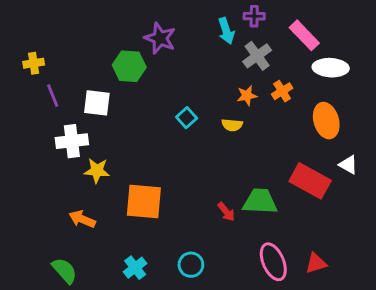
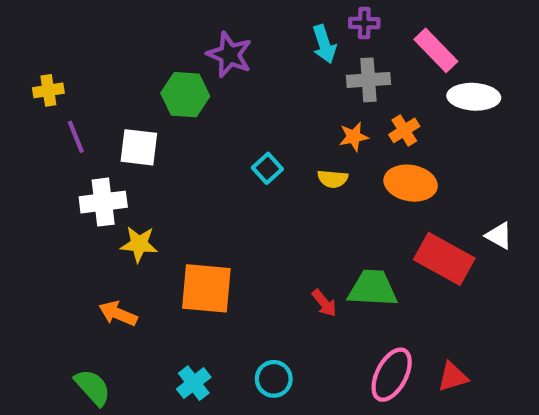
gray cross: (257, 56) -> (368, 80), turned 32
orange ellipse: (326, 121) -> (411, 183), moved, turned -64
pink ellipse: (273, 262) -> (392, 375), turned 51

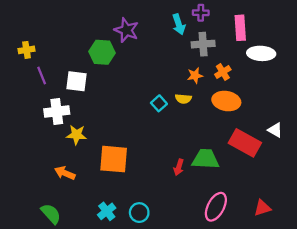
pink rectangle: (436, 50) -> (240, 28), turned 40
cyan square: (267, 168) -> (159, 103), moved
red arrow: (324, 303) -> (179, 167), turned 56
red triangle: (453, 377) -> (262, 208), moved
cyan circle: (274, 379) -> (139, 213), moved

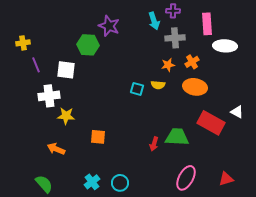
cyan square: (159, 103) -> (137, 89), turned -32
orange square: (114, 159) -> (98, 137), size x0.6

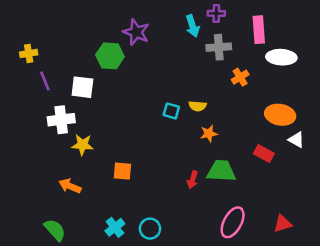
orange star: (168, 65) -> (209, 133), moved
orange ellipse: (195, 87) -> (280, 115), moved
red rectangle: (211, 123) -> (264, 154), size x0.6

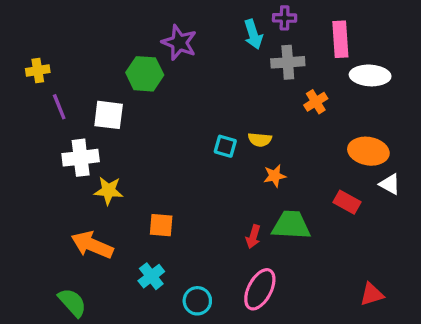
orange arrow: (70, 186) -> (92, 245), size x1.4
pink ellipse: (233, 222) -> (260, 289), moved
cyan cross: (115, 227) -> (151, 276), moved

